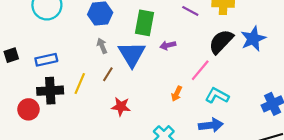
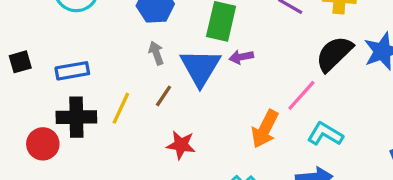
purple arrow: (168, 45) -> (241, 57), moved
orange arrow: (177, 94) -> (265, 129), size x1.6

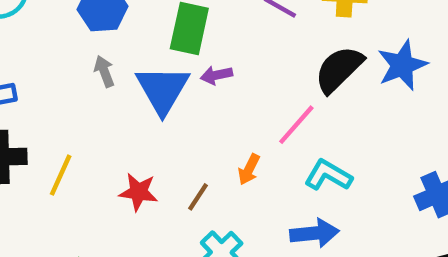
brown line: (163, 96) -> (198, 197), moved
yellow line: (121, 108) -> (61, 175), moved
orange arrow: (265, 129) -> (249, 169), size x0.6

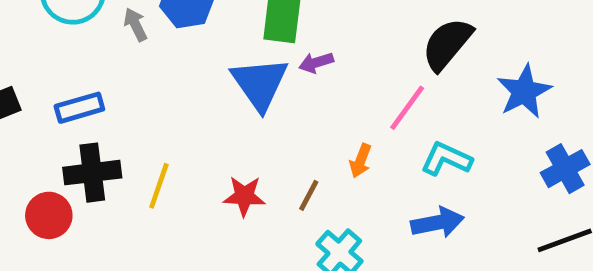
blue star: (402, 65) -> (524, 91), moved
gray arrow: (104, 71) -> (135, 25), moved

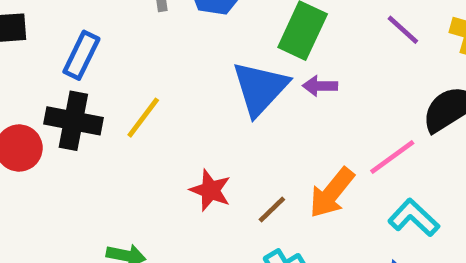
blue rectangle: (79, 108) -> (81, 55), turned -66
orange arrow: (361, 161) -> (332, 193), size x1.6
yellow line: (159, 186) -> (143, 118), moved

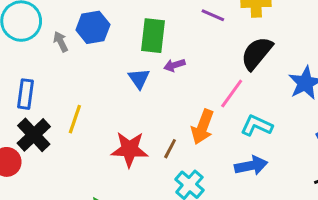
blue triangle: (260, 88) -> (139, 79), size x0.6
black cross: (73, 121) -> (34, 135), turned -36
red star: (210, 190) -> (129, 149), size x1.4

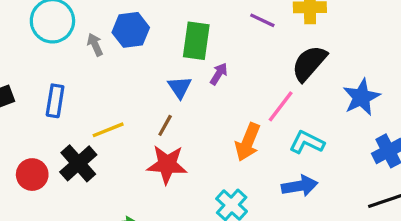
purple arrow: (174, 65) -> (219, 74), turned 138
yellow line: (75, 119) -> (108, 130), turned 48
black cross: (34, 135) -> (78, 163), moved
brown line: (170, 149) -> (165, 125), moved

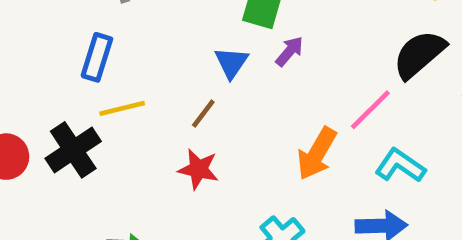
blue rectangle: (55, 101) -> (97, 57), moved
red star: (167, 164) -> (198, 169), size x0.7

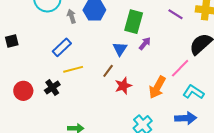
blue rectangle: (97, 57) -> (62, 47), turned 30
black cross: (73, 150) -> (52, 88), size x0.7
red star: (198, 169) -> (123, 86), moved, turned -30

